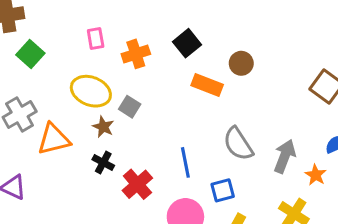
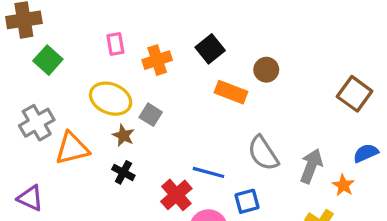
blue line: (185, 162) -> (208, 172), turned -64
red cross: (137, 184) -> (176, 195), moved

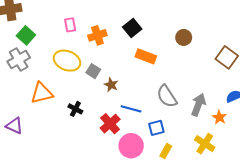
brown circle: (266, 70) -> (184, 37), moved
gray cross: (37, 123) -> (19, 60), moved
brown star: (123, 136) -> (111, 85), moved

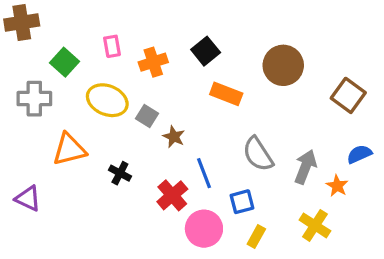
green square: (26, 35) -> (64, 62), moved
brown circle: (184, 37) -> (283, 65), size x1.6
gray cross: (19, 60) -> (34, 99), turned 30
blue line: (131, 109) -> (204, 173), turned 54

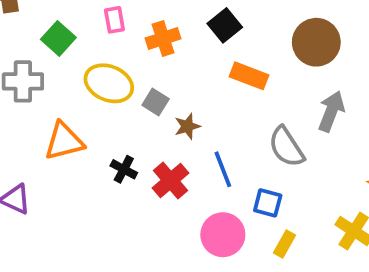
brown star: (174, 137) -> (187, 126), turned 30
gray arrow: (305, 167) -> (331, 111), moved
red cross: (172, 195) -> (171, 180), moved
blue square: (242, 202) -> (268, 203), turned 30

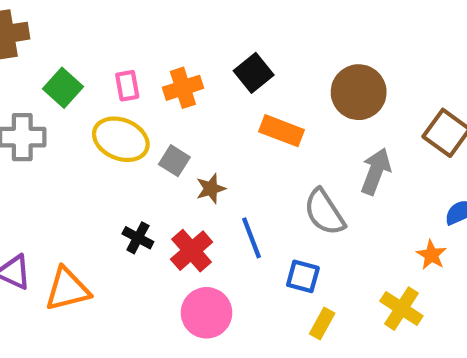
pink rectangle: (114, 20) -> (127, 86), moved
orange triangle: (64, 141) -> (67, 289), moved
pink circle: (223, 235) -> (207, 313), moved

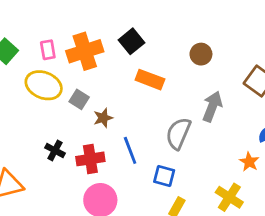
orange cross: (183, 88) -> (85, 51), size x1.4
brown circle: (359, 92) -> (201, 54), size x0.6
gray semicircle: (324, 212) -> (178, 133), turned 56
red cross: (192, 251) -> (90, 159), turned 32

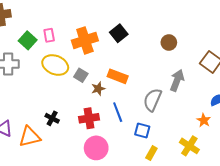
pink rectangle: (48, 50) -> (49, 35), moved
orange rectangle: (150, 80) -> (118, 76), moved
black cross: (55, 150) -> (52, 118), moved

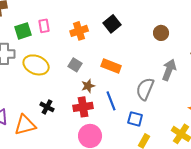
green square: (28, 40) -> (23, 31), turned 30
orange cross: (85, 40) -> (79, 31), size x0.7
yellow ellipse: (55, 65) -> (36, 65), moved
brown star: (98, 89) -> (88, 86), moved

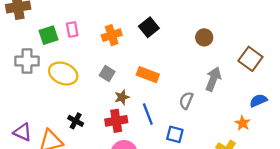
gray semicircle: (145, 89) -> (186, 101), size x0.7

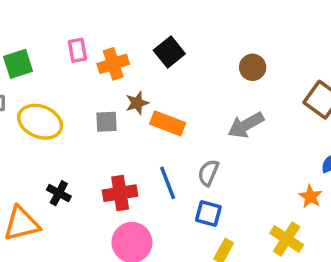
pink rectangle: (72, 29) -> (78, 50), moved
gray square: (107, 73) -> (106, 122), turned -35
gray arrow: (213, 79) -> (246, 125), moved, turned -140
brown star: (122, 97) -> (137, 103), moved
gray semicircle: (186, 101) -> (208, 173), moved

